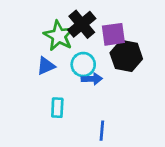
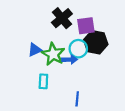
green star: (59, 36) -> (53, 54), moved
cyan circle: (83, 65) -> (78, 49), moved

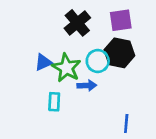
purple square: (86, 26) -> (121, 20), moved
blue arrow: (70, 60) -> (87, 85), moved
blue line: (77, 99) -> (126, 123), moved

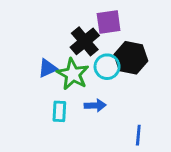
purple square: (121, 20) -> (109, 22), moved
black cross: (77, 23) -> (85, 41), moved
blue arrow: (87, 85) -> (95, 105), moved

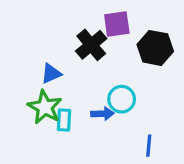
black hexagon: (131, 58) -> (155, 48), moved
cyan circle: (107, 67) -> (122, 99), moved
green star: (73, 74) -> (45, 107), moved

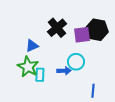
purple square: (117, 24) -> (82, 35), moved

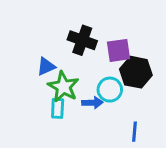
black cross: (57, 28) -> (82, 40), turned -30
black hexagon: (97, 30) -> (136, 72), moved
green star: (28, 67) -> (63, 87), moved

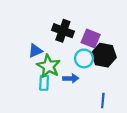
purple square: (119, 50) -> (91, 38), turned 30
cyan circle: (110, 90) -> (84, 58), moved

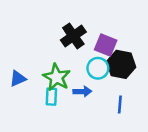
black cross: (63, 31) -> (73, 36), turned 35
blue triangle: (35, 51) -> (18, 79), moved
blue line: (103, 101) -> (120, 104), moved

